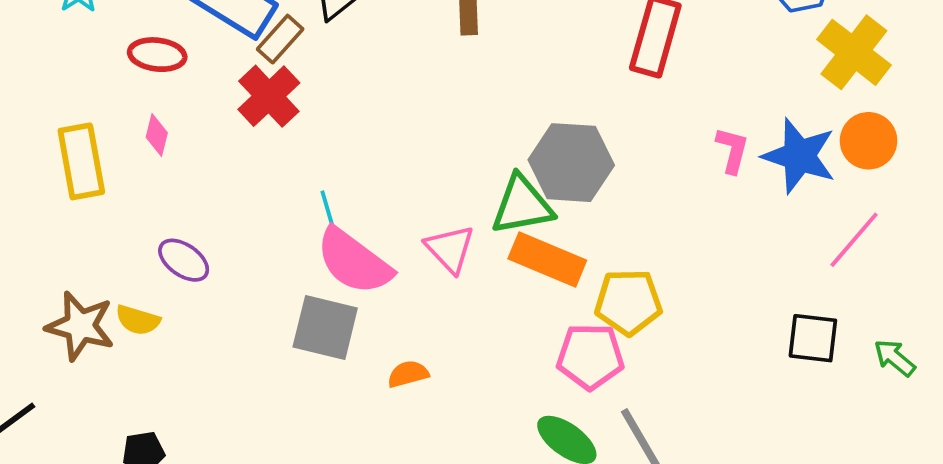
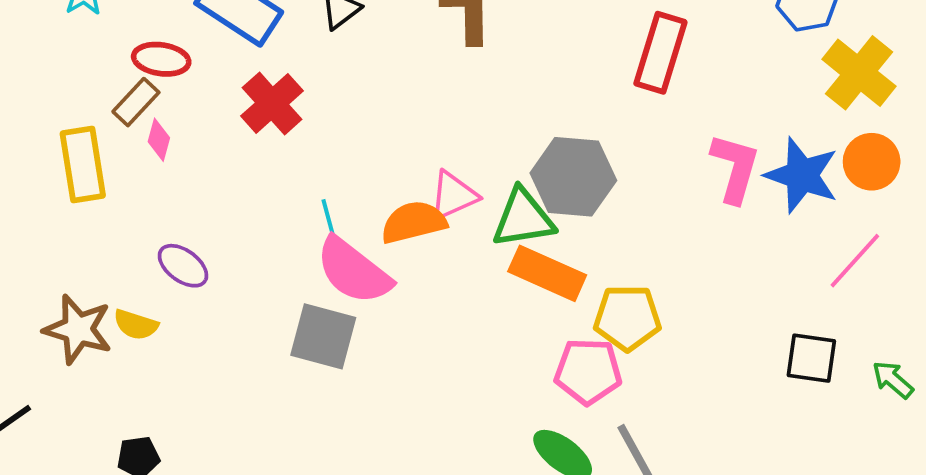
brown rectangle: (280, 39) -> (136, 102), moved
pink L-shape: (732, 150) -> (735, 168), size x1.5
pink triangle: (450, 249) -> (453, 195), moved, turned 48
orange semicircle: (408, 374) -> (414, 222), moved, size x1.6

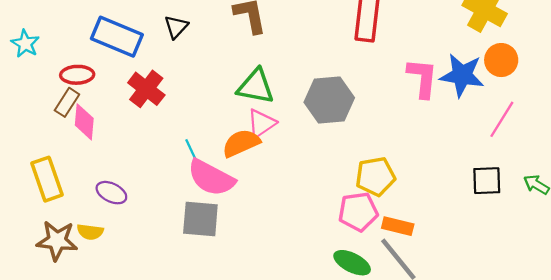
pink diamond: (159, 140) -> (84, 122), size x1.5
yellow rectangle: (83, 165) -> (47, 179), moved
green triangle: (523, 218) -> (256, 86), moved, turned 30
orange rectangle: (547, 273) -> (398, 226), moved, size x0.7

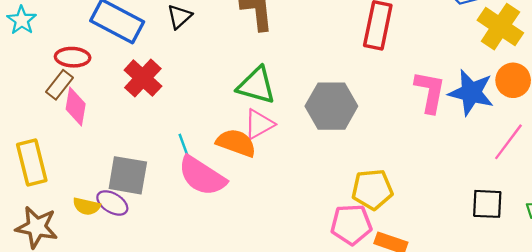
orange semicircle: (241, 143) -> (236, 143), turned 39
purple ellipse: (111, 193) -> (112, 203), moved
gray square: (200, 219) -> (128, 175), moved
yellow semicircle: (90, 232) -> (87, 206), moved

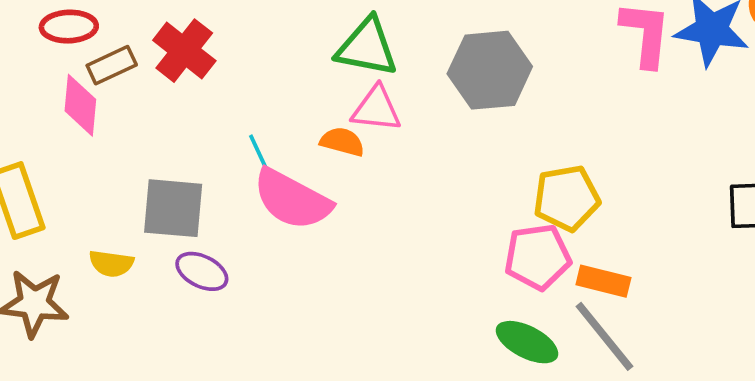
brown rectangle: (59, 85) -> (112, 65), moved, turned 32
pink triangle: (259, 124) -> (376, 109), turned 40
orange semicircle: (236, 143) -> (342, 142), size x0.7
purple ellipse: (112, 203) -> (202, 271), moved

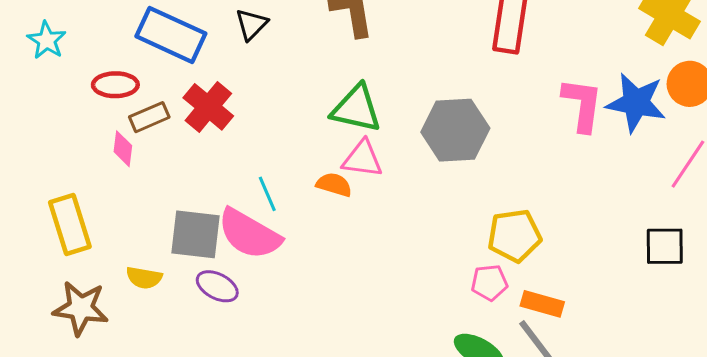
pink diamond: (80, 105) -> (123, 149), size x0.7
pink semicircle: (292, 199) -> (249, 234), moved
pink pentagon: (538, 257) -> (489, 283), size x0.7

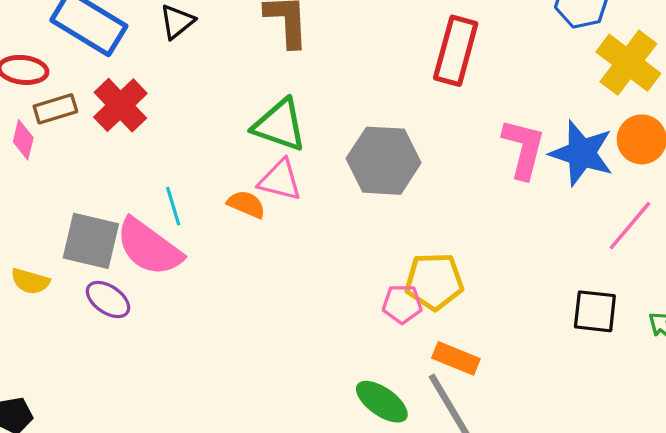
pink pentagon: (489, 283) -> (402, 304), moved

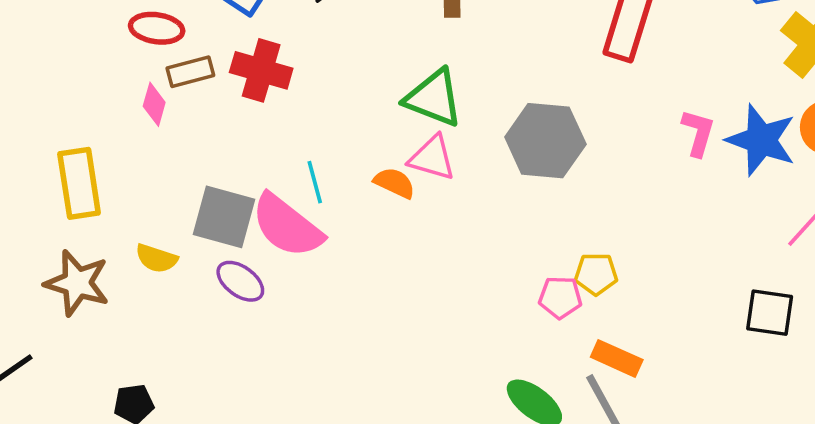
red cross: (120, 105) -> (261, 70), turned -32
pink L-shape: (523, 149) -> (698, 133), size x0.7
yellow pentagon: (434, 281) -> (596, 274), size x0.7

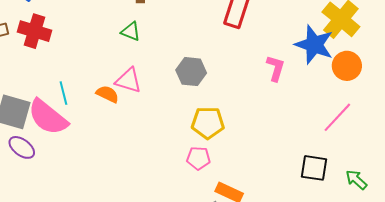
green triangle: (434, 98) -> (131, 31), moved, size x0.6
blue star: (761, 140) -> (314, 45), moved
gray hexagon: (545, 141) -> (191, 72), size x0.7
yellow pentagon: (596, 274) -> (208, 123), moved, size x1.4

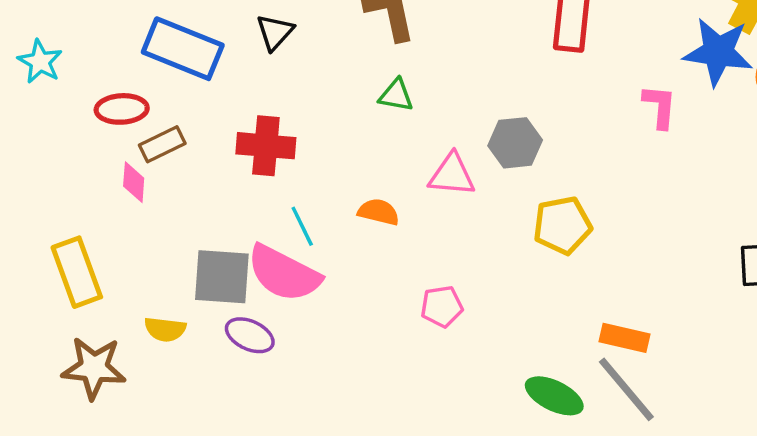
red cross: (34, 31) -> (266, 146), moved
pink triangle: (128, 80) -> (452, 175), moved
pink pentagon: (198, 158) -> (442, 306), moved

